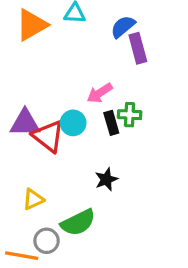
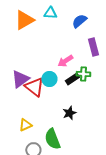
purple rectangle: (138, 48) -> (93, 47), moved
purple triangle: (25, 123) -> (20, 79), turned -36
black rectangle: (111, 123) -> (72, 79), turned 72
green semicircle: (78, 223) -> (52, 139), turned 95

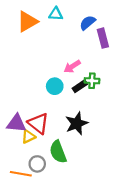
purple rectangle: (93, 47) -> (103, 38), moved
purple triangle: (20, 79) -> (16, 123), moved, turned 42
red triangle: (34, 87) -> (38, 123), moved
black star: (69, 113) -> (77, 123), size x1.5

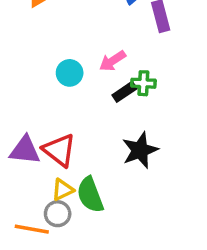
cyan circle: (55, 86) -> (70, 73), moved
black star: (77, 123) -> (140, 150), moved
yellow triangle: (28, 137) -> (63, 190), moved

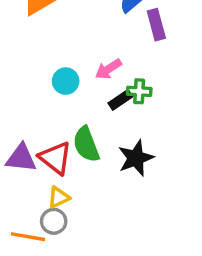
green semicircle: (90, 195) -> (86, 144), moved

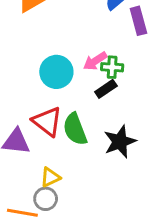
cyan circle: (66, 81) -> (56, 72), size x1.4
green cross: (139, 91) -> (112, 67), moved
red triangle: (55, 158) -> (47, 121), moved

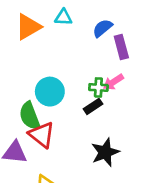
pink arrow: (95, 61) -> (113, 82), moved
green semicircle: (75, 129) -> (30, 116), moved

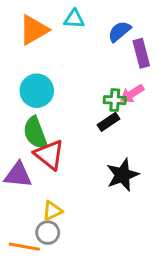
cyan circle: (50, 92) -> (37, 91), moved

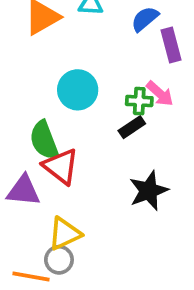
cyan circle: (37, 91) -> (78, 90), moved
pink arrow: (132, 94) -> (160, 94), turned -105
yellow triangle: (52, 211) -> (65, 234), size x1.4

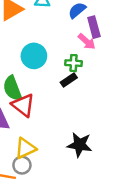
pink arrow: (160, 94) -> (87, 42), moved
black star: (149, 191) -> (80, 145), moved, turned 30

